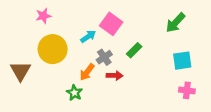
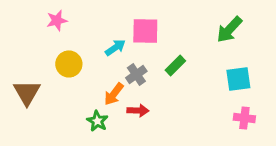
pink square: (111, 24) -> (145, 31), turned -35
yellow circle: (53, 49) -> (69, 64), size x0.7
red arrow: (115, 76) -> (138, 111), moved

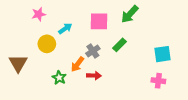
green arrow: (229, 29) -> (130, 14), moved
cyan arrow: (115, 47) -> (65, 29), moved
pink cross: (244, 118) -> (158, 81), moved
green star: (97, 121) -> (59, 78), moved

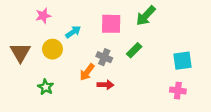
gray cross: (93, 51) -> (104, 57), turned -32
brown triangle: (18, 63) -> (20, 53), moved
green star: (59, 78) -> (46, 87), moved

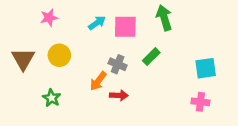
green arrow: (146, 16) -> (164, 18), turned 120
cyan arrow: (73, 32) -> (97, 23), moved

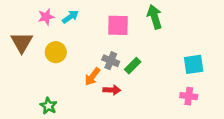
cyan arrow: (97, 23) -> (70, 17), moved
green rectangle: (151, 57) -> (133, 66), moved
brown triangle: (23, 59) -> (22, 42), moved
green star: (52, 98) -> (48, 106), moved

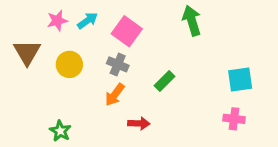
pink square: (118, 25) -> (127, 31), moved, turned 35
gray cross: (111, 61) -> (118, 64), moved
red arrow: (112, 90) -> (139, 123), moved

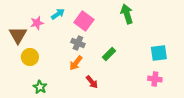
pink star: (57, 21) -> (37, 23), moved
yellow circle: (69, 64) -> (30, 57), moved
red arrow: (139, 123) -> (92, 82), turned 48

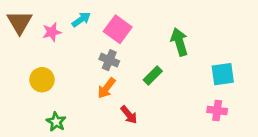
green arrow: (127, 14) -> (179, 42), moved
brown triangle: (18, 35) -> (20, 22), moved

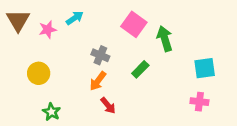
pink square: (118, 29) -> (134, 24), moved
red arrow: (129, 115) -> (108, 105), moved

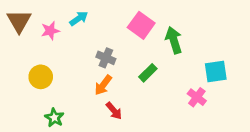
pink cross: (199, 102) -> (197, 97), moved, turned 30

